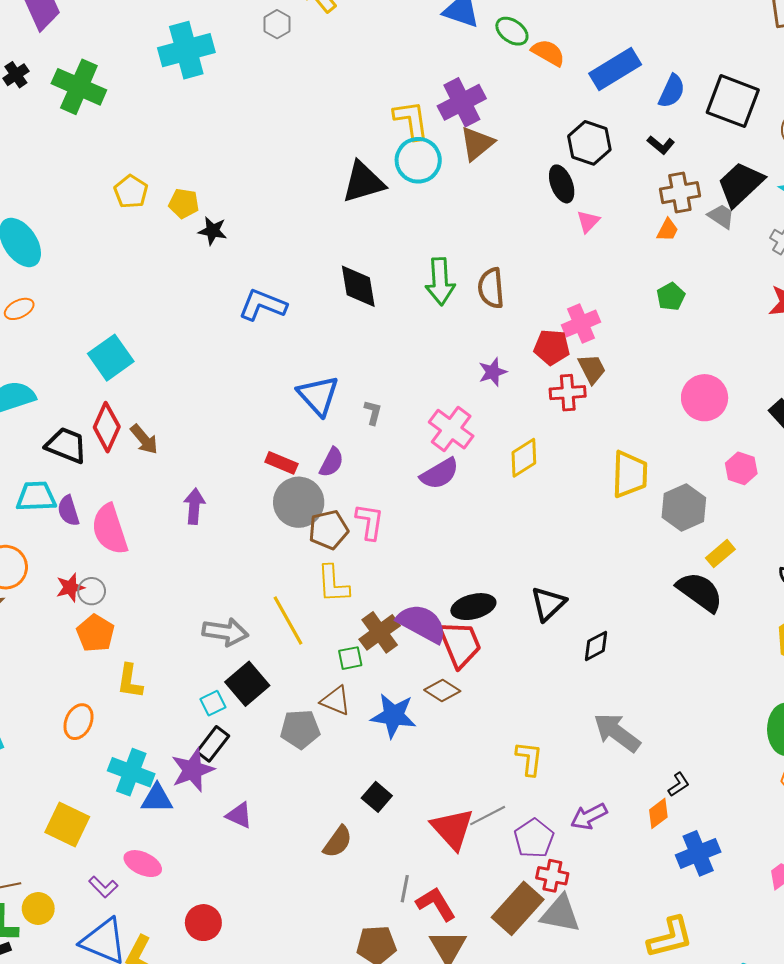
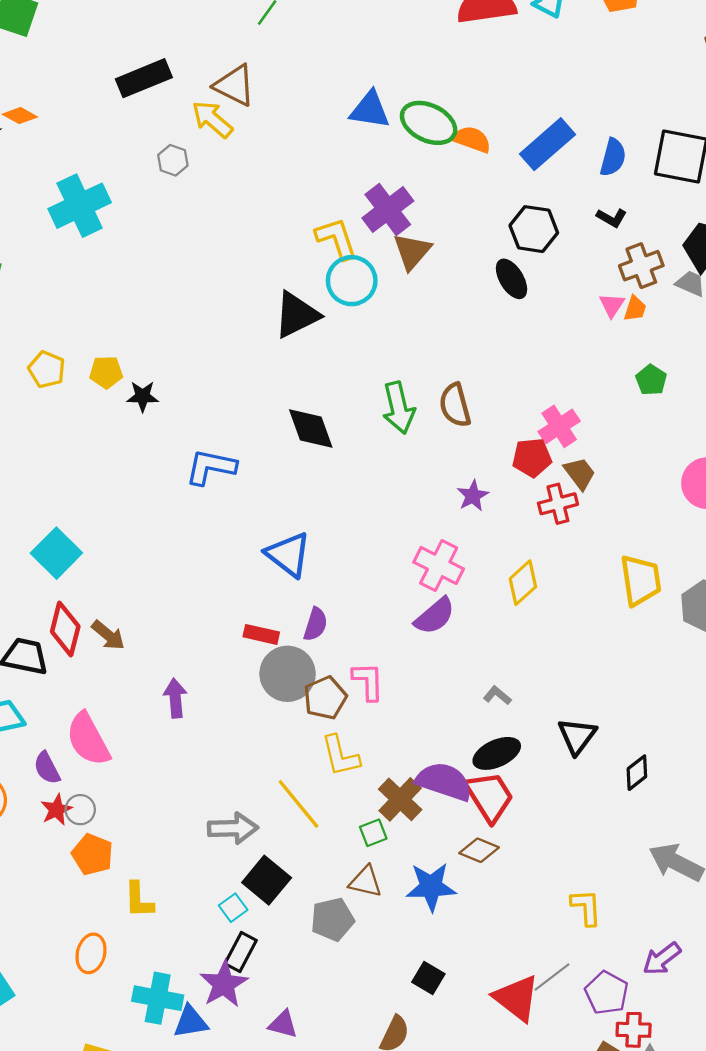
green ellipse: (512, 31) -> (429, 123), size x1.5
pink triangle: (588, 222) -> (612, 305), moved
gray L-shape: (373, 412) -> (497, 695), moved, turned -55
purple semicircle: (68, 511) -> (47, 768), moved

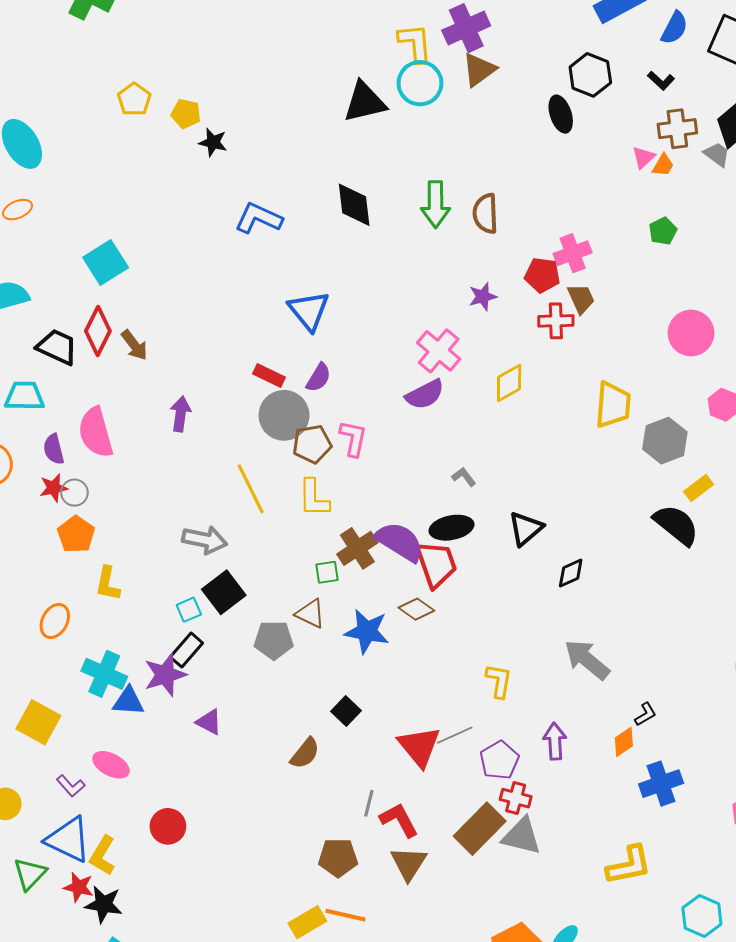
yellow line: (299, 804) -> (251, 489), moved
purple arrow: (662, 959) -> (555, 741), turned 111

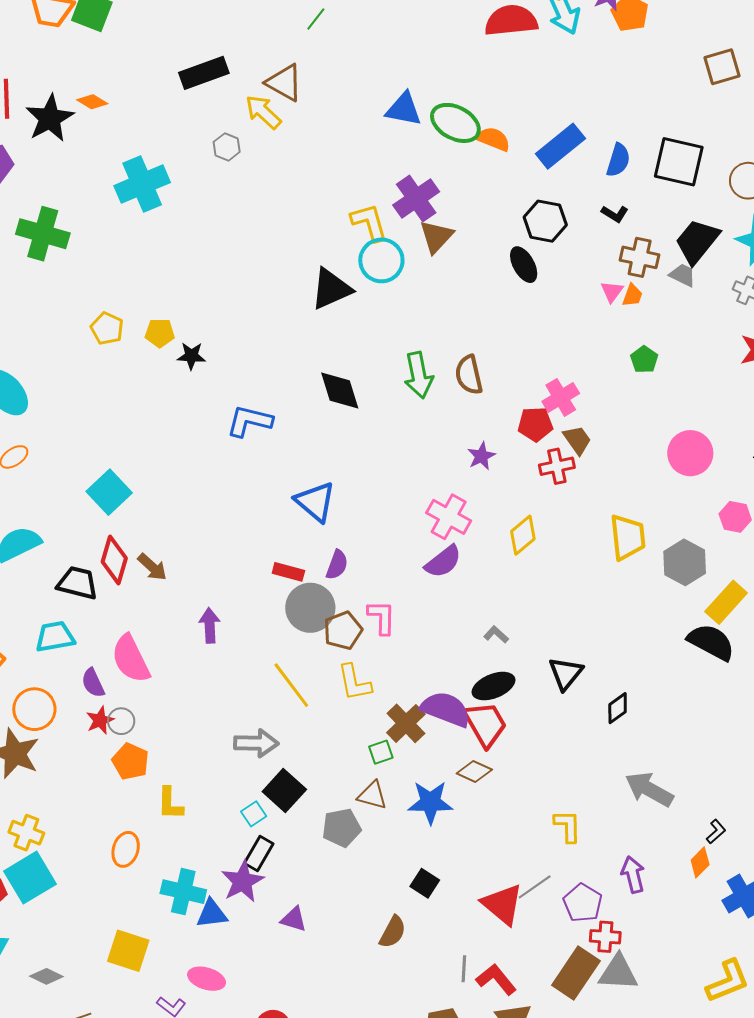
brown cross: (677, 129) -> (640, 257), turned 30
yellow rectangle: (699, 488) -> (726, 602), size x1.5

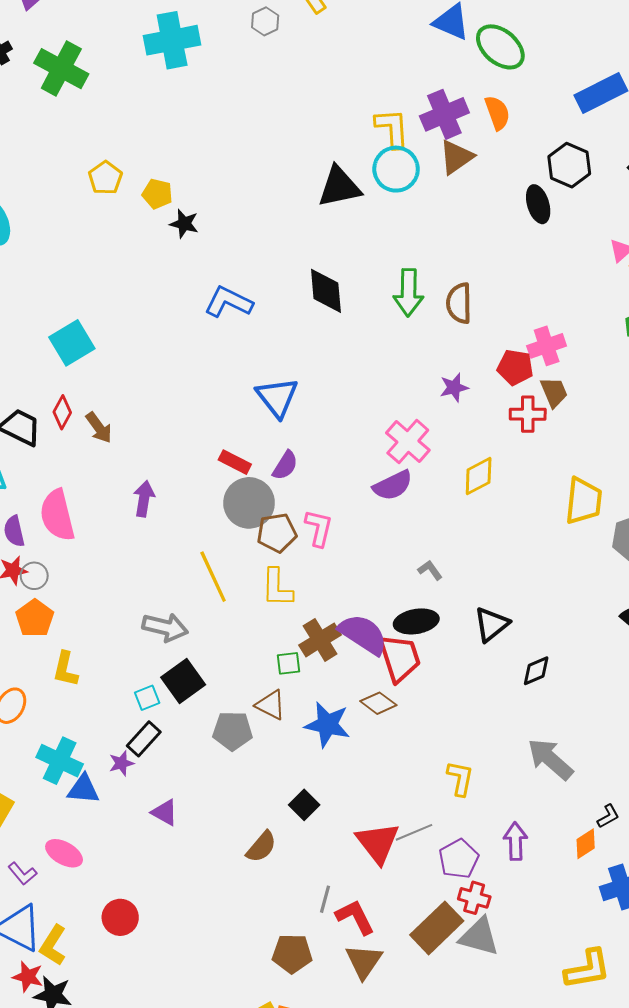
orange semicircle: (493, 139) -> (497, 113), moved, turned 36
red diamond: (114, 560) -> (62, 412), size x0.7
purple star: (243, 881) -> (121, 763), size x0.6

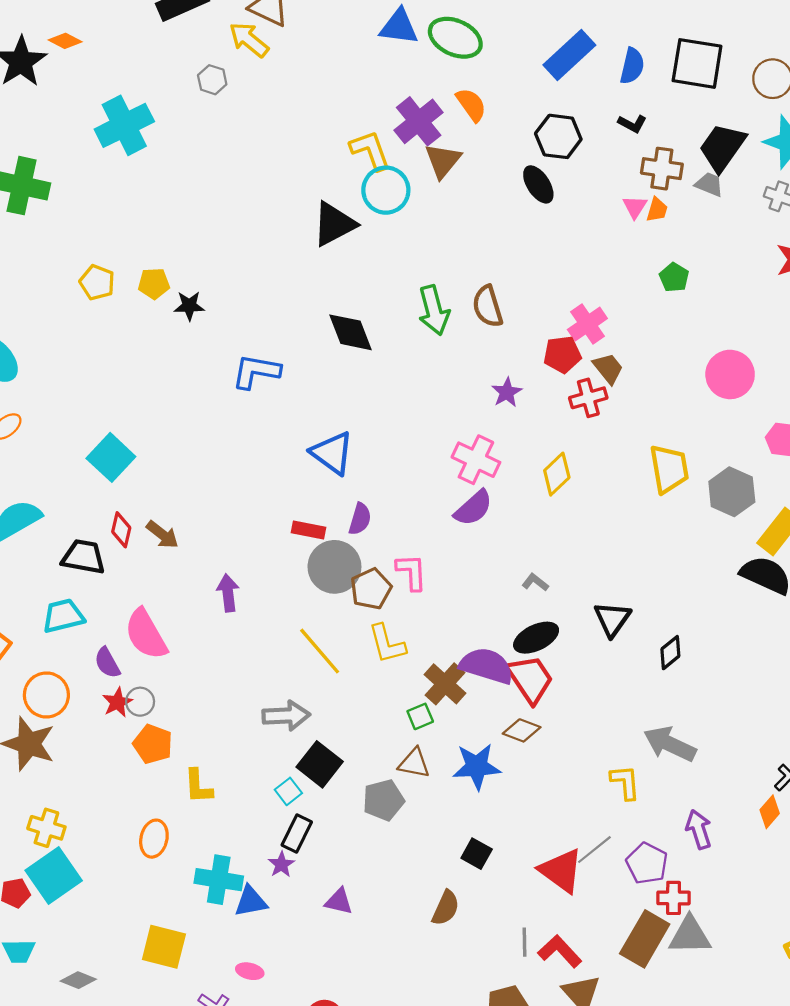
gray arrow: (550, 759) -> (670, 744), moved
pink ellipse: (64, 853) -> (250, 971), size x0.7

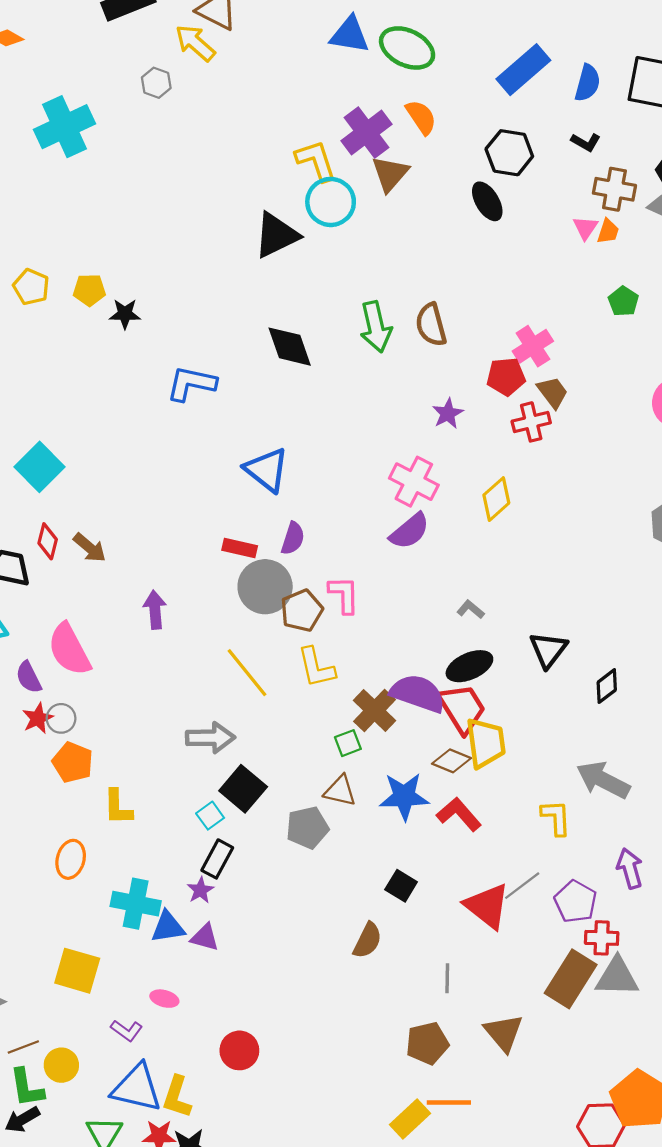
yellow trapezoid: (669, 469) -> (486, 743), moved
purple triangle: (339, 901) -> (205, 937), moved
red L-shape: (560, 951) -> (459, 814), moved

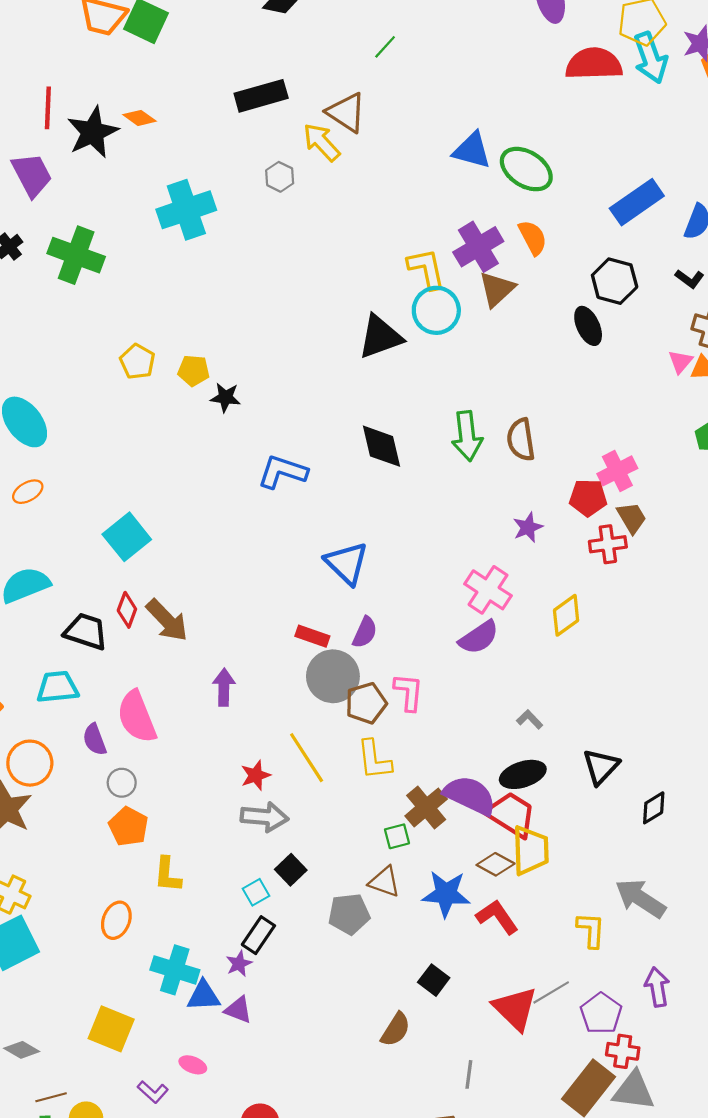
brown arrow: (90, 548) -> (167, 620), size x1.4
red trapezoid: (462, 708) -> (511, 814), turned -32
red star: (38, 718) -> (256, 775), moved
black square: (243, 789) -> (291, 870), size x0.7

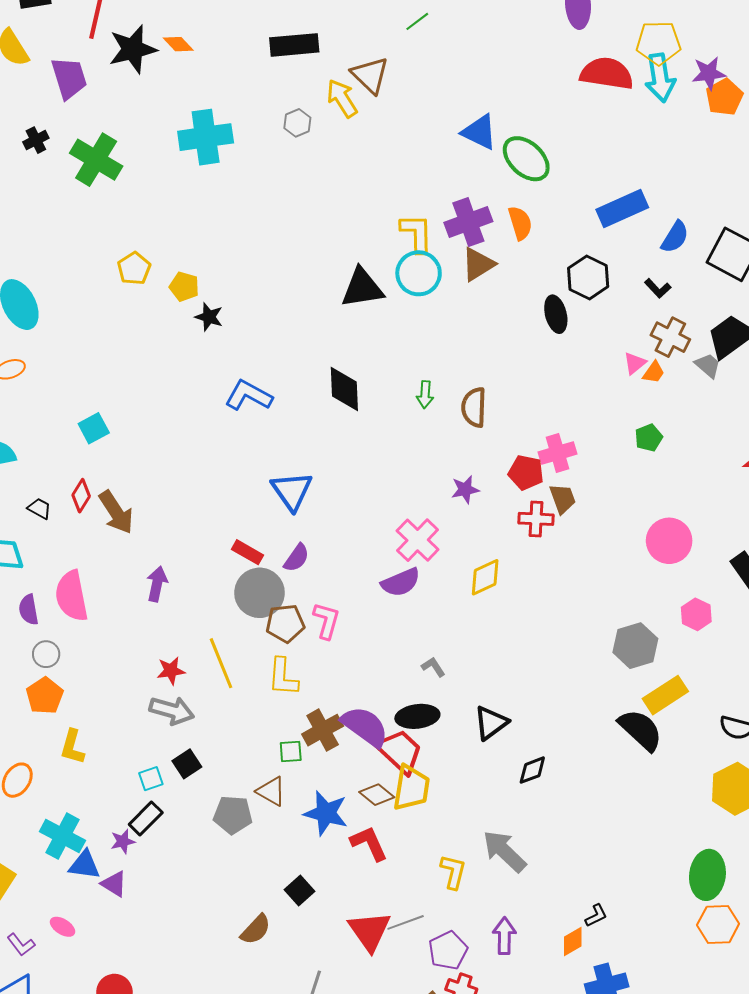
green arrow: (467, 436) -> (425, 395), size x0.6
cyan square: (127, 537) -> (94, 428), size x0.7
black trapezoid: (86, 631) -> (39, 508), size x0.6

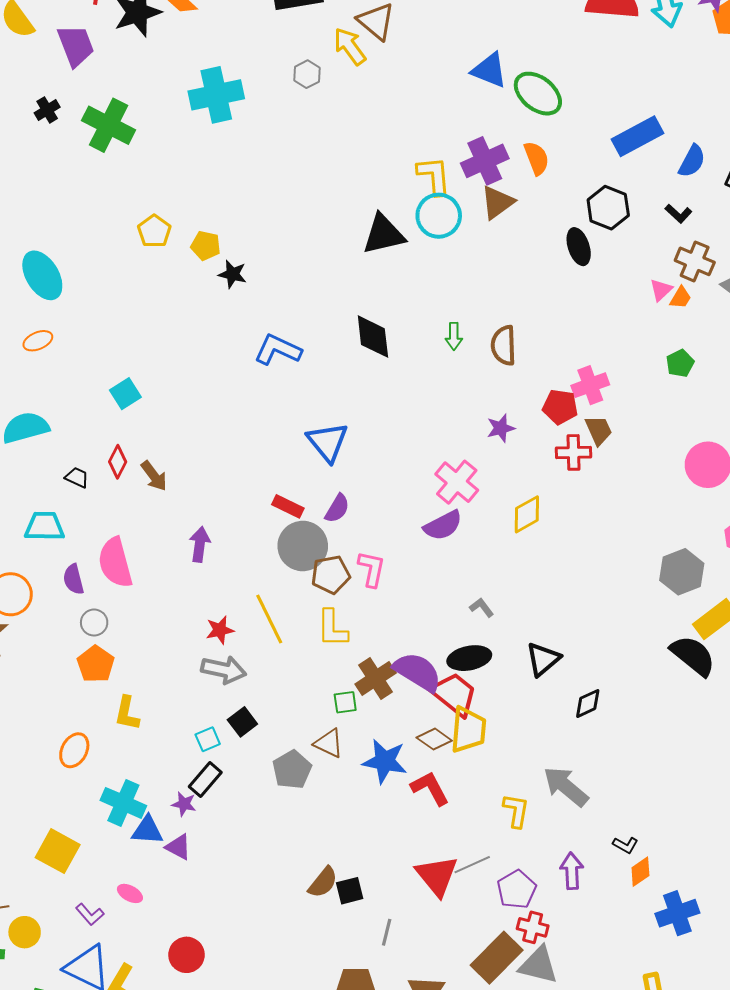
brown arrow: (116, 512) -> (154, 476), size x0.7
gray pentagon: (233, 815) -> (292, 770), turned -30
purple star: (123, 841) -> (184, 804), turned 30
black square: (299, 890) -> (350, 891), moved, turned 32
black L-shape: (596, 916) -> (625, 845), moved, turned 60

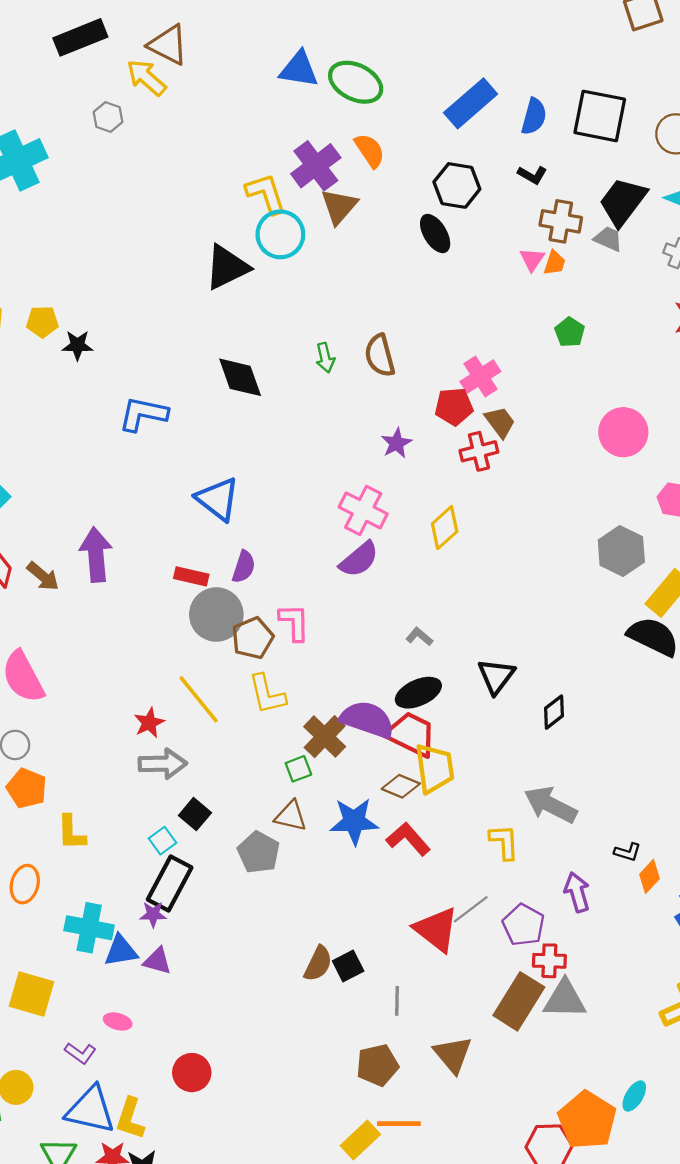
purple arrow: (200, 544) -> (96, 555), moved, size x1.4
black rectangle: (205, 779) -> (170, 884), size x1.4

